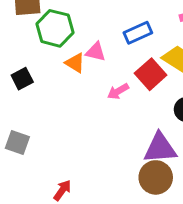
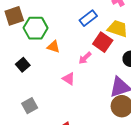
pink triangle: (96, 52) -> (69, 79), moved, turned 32
gray square: (17, 143) -> (30, 106), turned -35

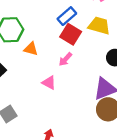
red square: (103, 42) -> (71, 34), moved

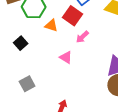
red square: (71, 34) -> (73, 16), moved

